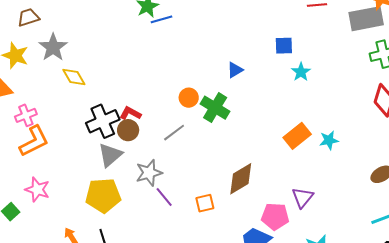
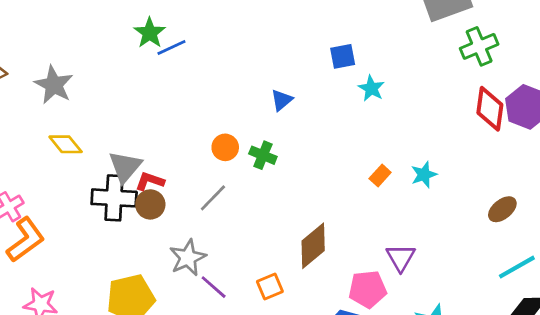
gray star: (53, 47) -> (54, 85), moved
green cross: (215, 108) -> (263, 155), size x0.7
black cross: (103, 121) -> (114, 198), turned 36
orange rectangle: (297, 136) -> (380, 176), size x0.6
gray triangle: (110, 155) -> (125, 167), moved

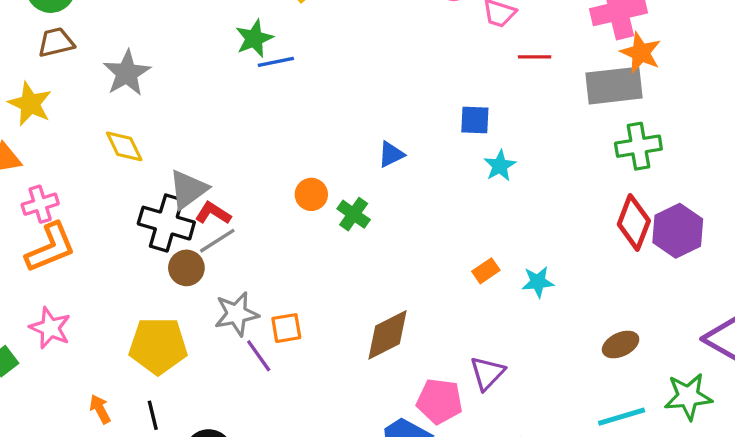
gray line: (213, 198) -> (217, 241), moved
brown circle: (150, 204) -> (186, 268), moved
orange square: (270, 286) -> (286, 328), moved

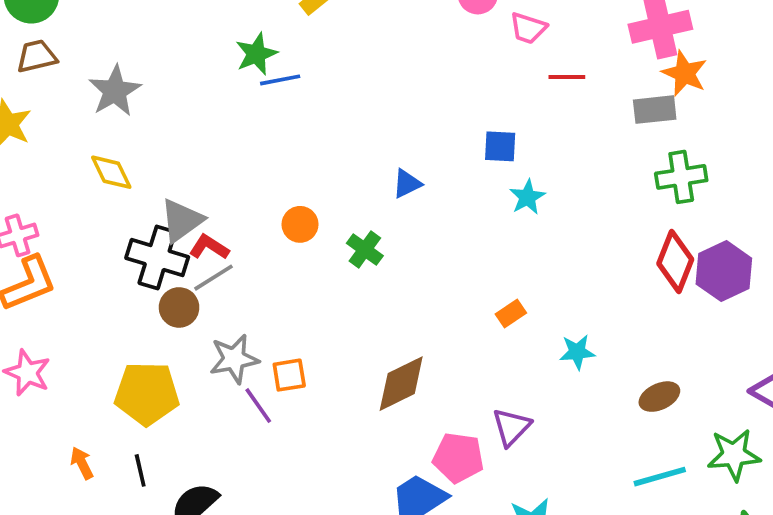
gray rectangle: (614, 86) -> (655, 110), size x0.7
orange circle: (311, 194) -> (300, 224), moved
cyan star: (538, 282) -> (577, 352), moved

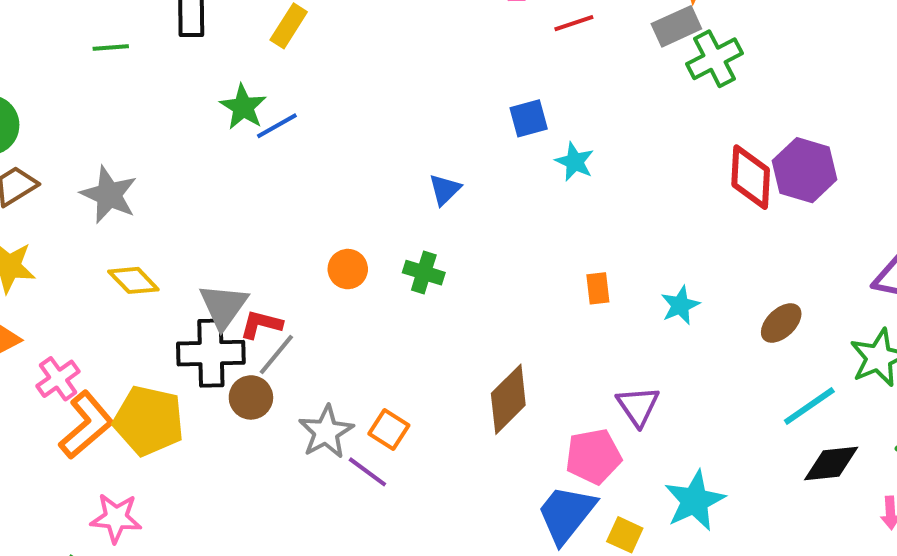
green cross: (681, 177) -> (714, 59), moved
orange rectangle: (511, 314) -> (598, 288), turned -44
orange square: (289, 375) -> (389, 429), turned -30
yellow pentagon: (147, 393) -> (149, 421), moved, turned 30

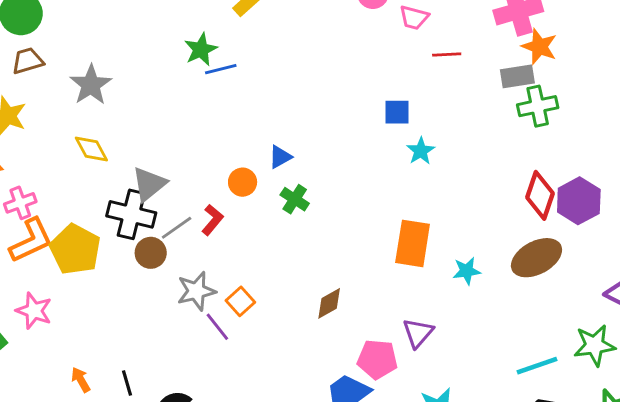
blue triangle: (445, 190) -> (280, 157), moved
orange rectangle: (598, 288) -> (413, 243), size x2.0
brown ellipse: (781, 323) -> (536, 258), moved, size x1.6
red L-shape: (261, 324) -> (212, 220), moved, turned 100
brown diamond: (508, 399) -> (329, 303), size x0.7

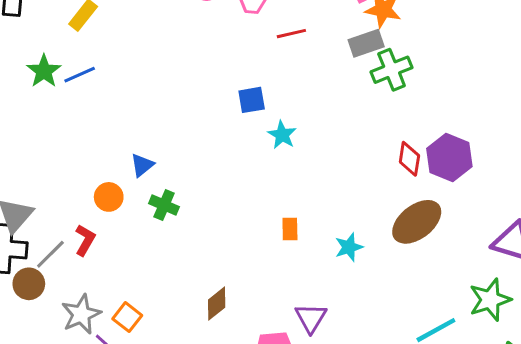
blue line: (221, 69) -> (80, 75), moved
red diamond: (540, 195) -> (409, 159), size x0.7
orange rectangle: (413, 243) -> (290, 229), size x0.5

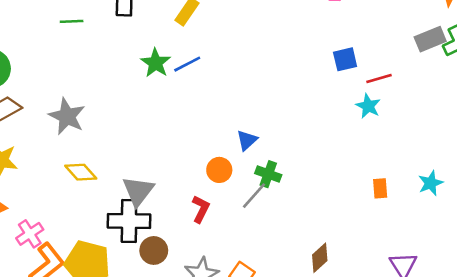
red line: (291, 34) -> (379, 78), moved
gray rectangle: (366, 43) -> (430, 39), moved
blue square: (252, 100) -> (345, 59), moved
cyan star: (349, 247) -> (431, 183), moved
gray line: (50, 254) -> (254, 196), moved

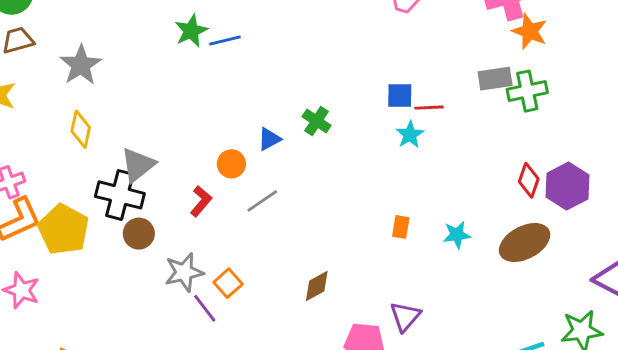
blue square: (345, 59) -> (400, 95), moved
yellow diamond: (81, 172) -> (81, 129), turned 40
green cross: (268, 174) -> (317, 121), moved

